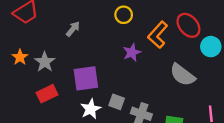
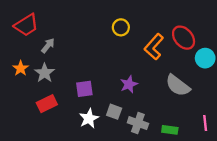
gray arrow: (73, 29) -> (48, 46), moved
purple star: (132, 52) -> (129, 84), moved
purple square: (86, 78) -> (84, 89), size x0.7

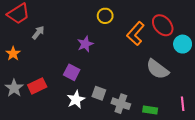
gray star: (45, 73) -> (14, 88), moved
purple star: (129, 84) -> (85, 44), moved
purple square: (84, 89) -> (72, 72), turned 35

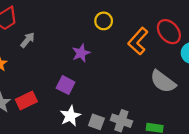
gray square: (99, 93) -> (96, 122), moved

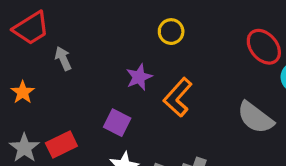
gray arrow: (28, 40) -> (63, 59), turned -63
orange L-shape: (138, 41) -> (178, 97), moved

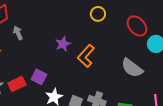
yellow circle: (171, 32) -> (98, 14), moved
purple square: (117, 123) -> (39, 77), moved

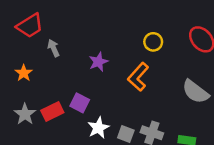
yellow circle: (98, 14) -> (153, 42), moved
purple star: (63, 44) -> (98, 62), moved

